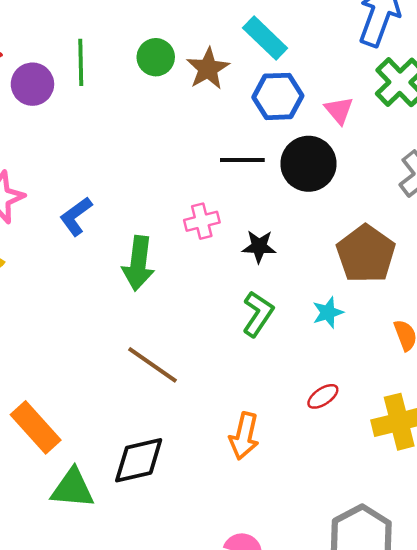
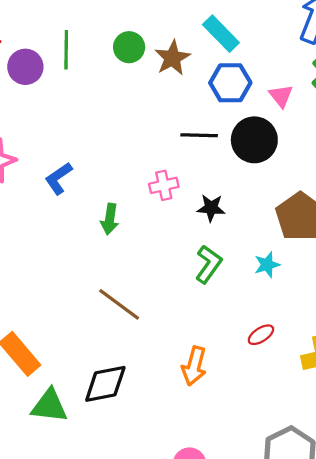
green arrow: (138, 263) -> (110, 219), size x0.7

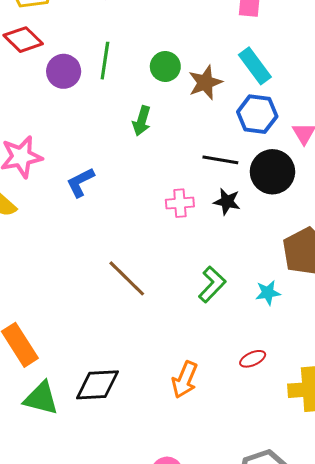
black star: (211, 208) -> (227, 202), moved
green arrow: (110, 219) -> (142, 121), moved
brown line: (119, 304) -> (127, 278), moved

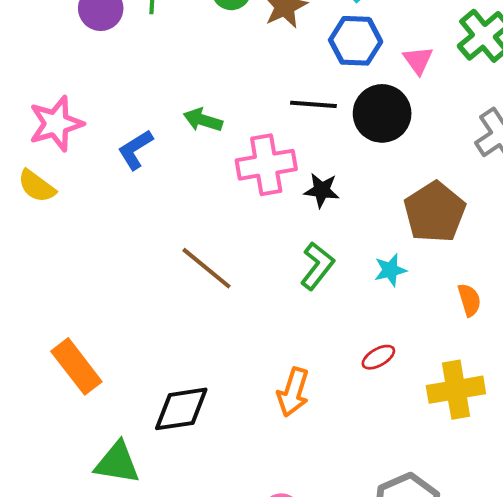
green arrow: (142, 121) -> (203, 120), moved, turned 96
black star: (227, 202) -> (322, 190), moved
pink cross: (180, 203) -> (266, 165), size x1.6
green triangle: (41, 398) -> (117, 463), moved

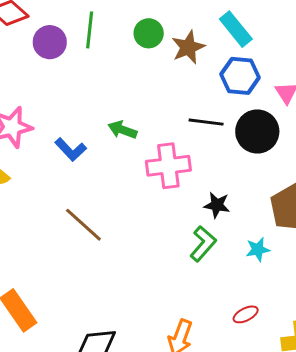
blue L-shape: (135, 150) -> (71, 150), turned -104
black star: (322, 190) -> (217, 205), moved
brown line: (206, 268) -> (83, 225), moved

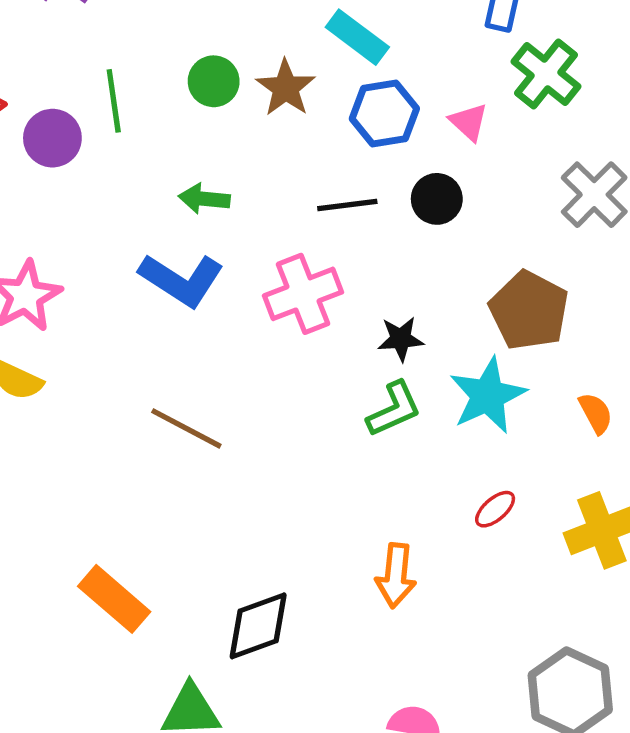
green arrow: (122, 130) -> (204, 199), moved
black circle: (257, 131) -> (437, 199), size x0.7
blue L-shape: (71, 150) -> (181, 280), moved, size x1.5
green L-shape: (203, 244) -> (394, 409), turned 39
cyan star: (258, 249) -> (488, 396), size x1.8

